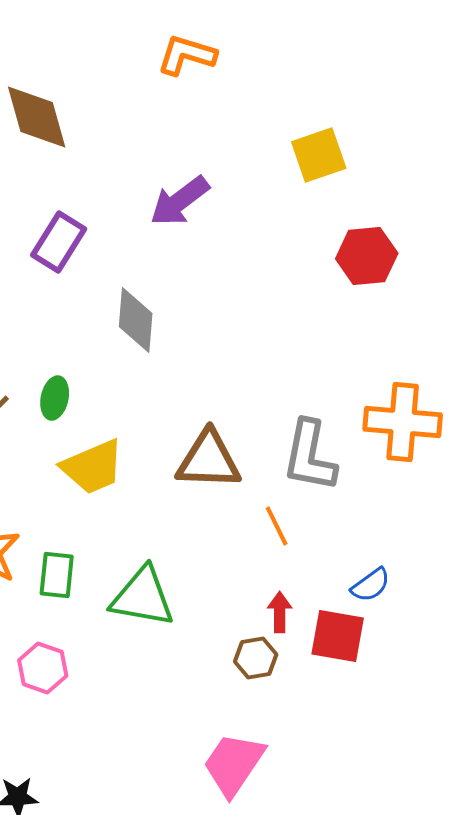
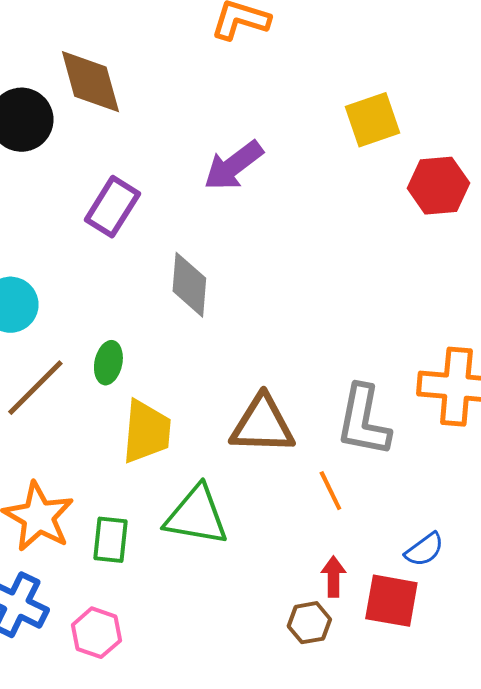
red hexagon: (367, 256) -> (438, 186), moved
yellow trapezoid: (93, 467) -> (146, 432), turned -62
green triangle: (143, 597) -> (196, 516), moved

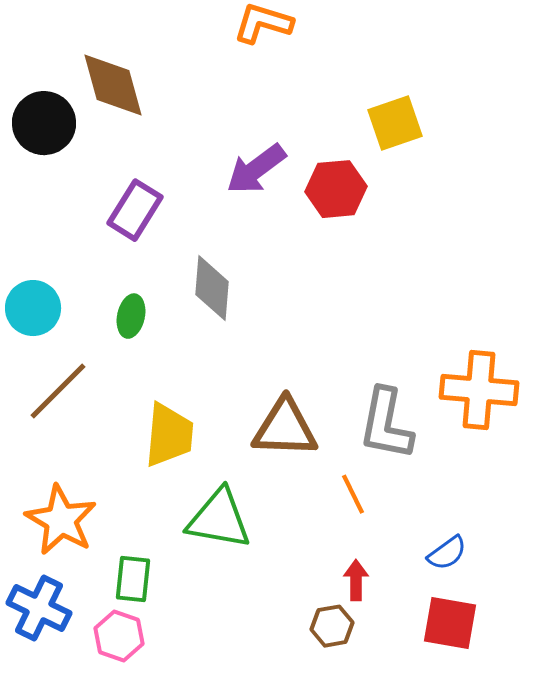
red hexagon: (438, 186) -> (336, 189), moved
green ellipse: (108, 363) -> (131, 316), moved
green rectangle: (110, 540) -> (133, 579), moved
red square: (391, 601) -> (450, 623), moved

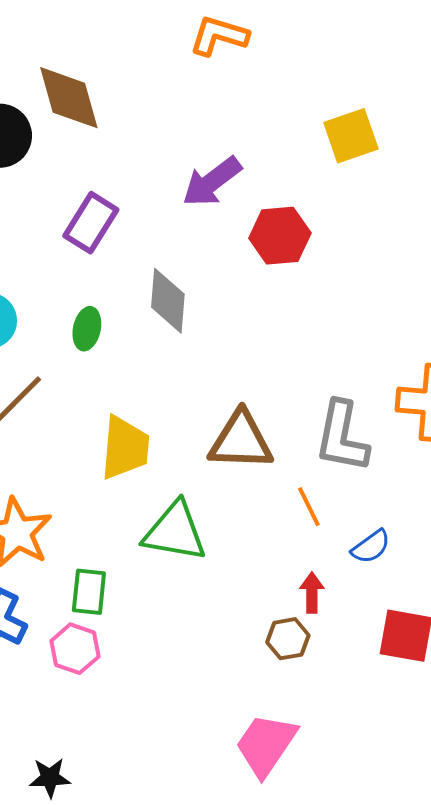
red hexagon: (336, 189) -> (280, 236), moved
blue semicircle: (447, 553) -> (371, 547), moved

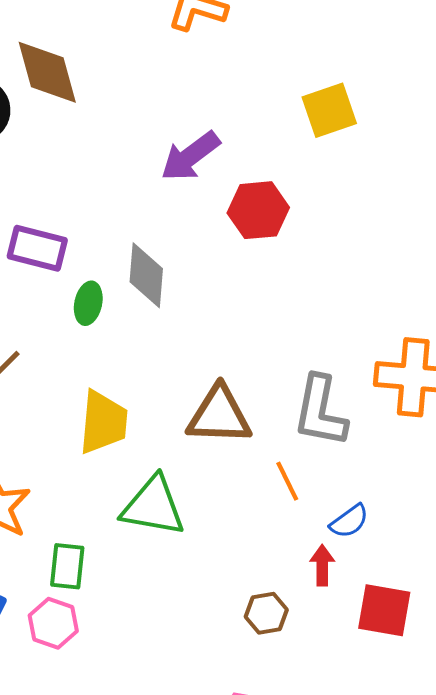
purple rectangle: (91, 223) -> (37, 248), moved, turned 72
green ellipse: (87, 329) -> (88, 303), moved
red arrow: (312, 593) -> (322, 565), moved

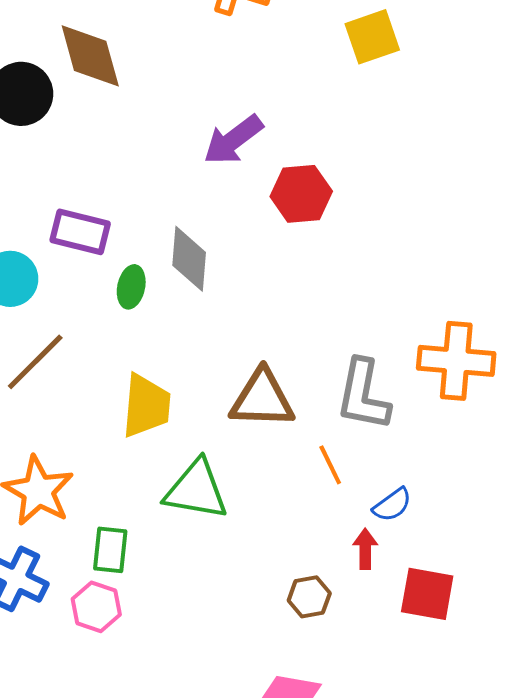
yellow square: (329, 110) -> (372, 37), moved

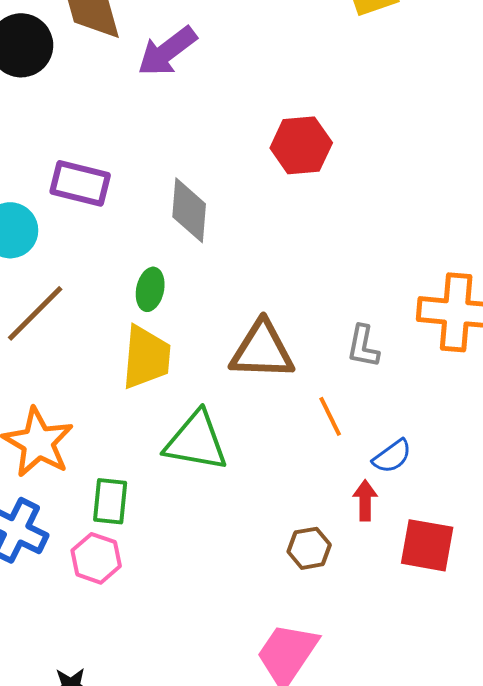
purple arrow: (233, 140) -> (167, 51), moved
green ellipse: (131, 287) -> (150, 289), moved
gray L-shape: (363, 395) -> (363, 346), size x0.6

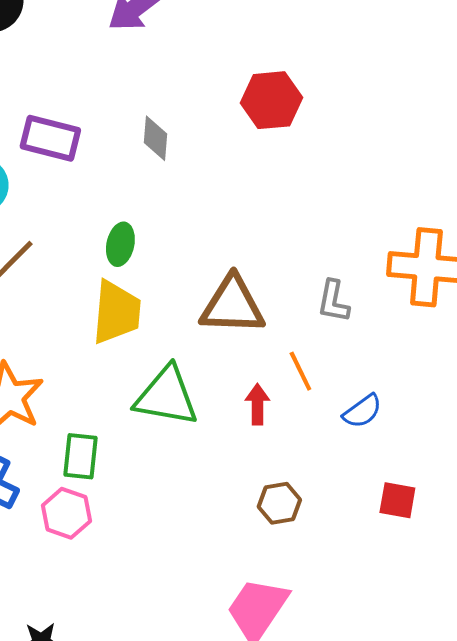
gray diamond: (189, 210) -> (155, 138), moved, size x0.7
red arrow: (365, 500) -> (257, 404), moved
red square: (427, 545) -> (397, 500), size x0.7

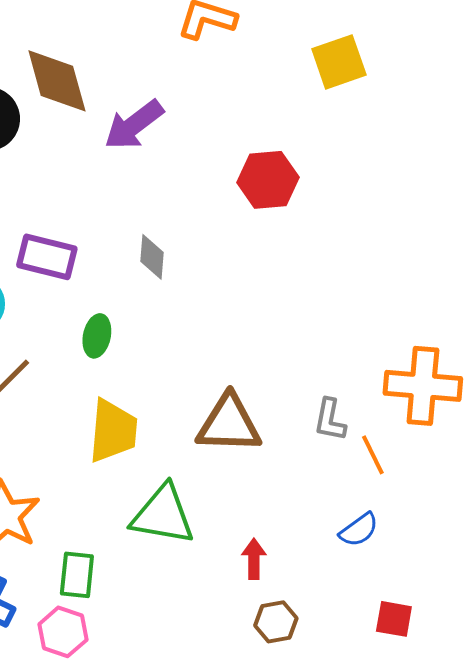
red hexagon: (271, 100) -> (268, 180), moved
green ellipse: (120, 244) -> (97, 336), moved
orange line: (300, 371) -> (373, 455), moved
red arrow: (257, 404) -> (254, 559), moved

